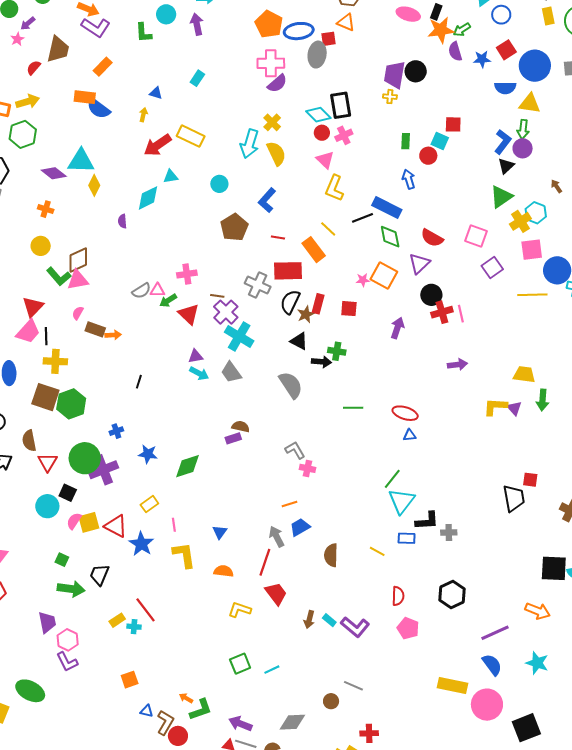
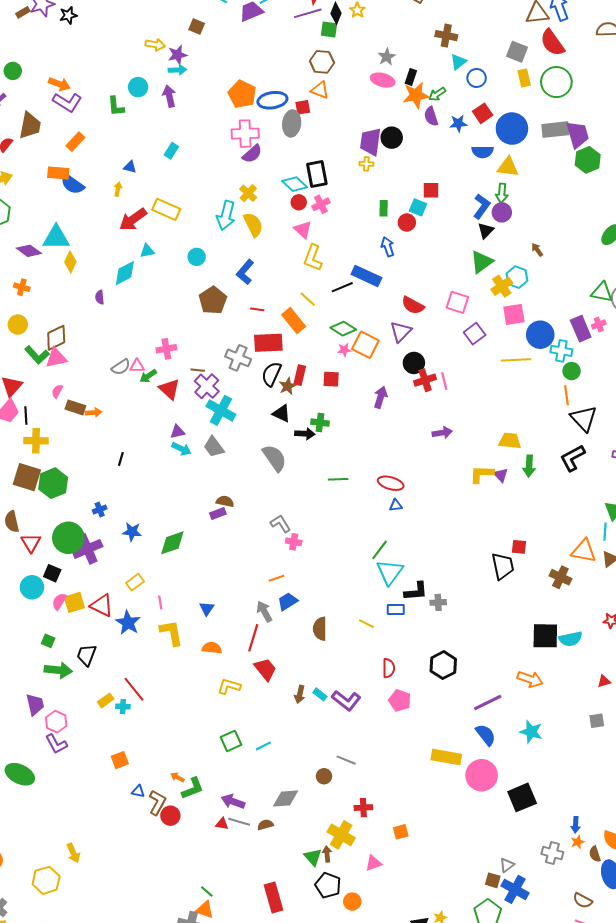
green diamond: (390, 237) -> (343, 329), moved, turned -45

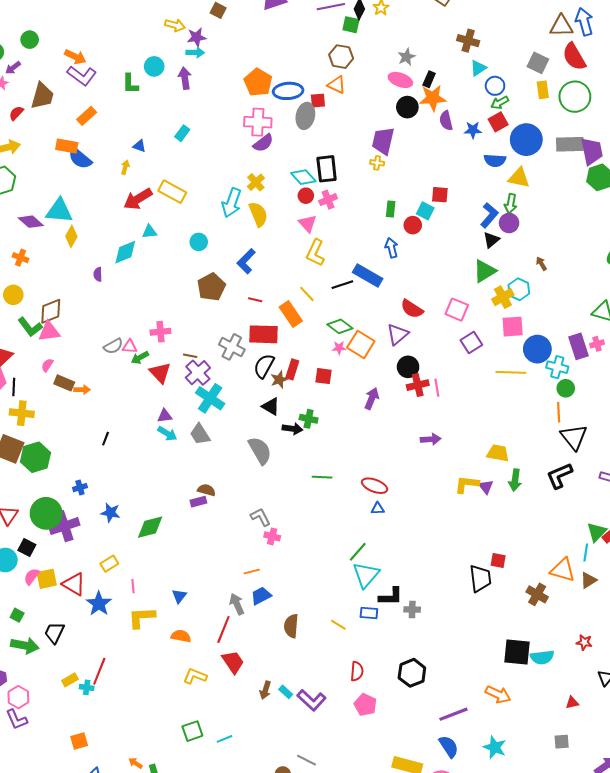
green arrow: (437, 94) -> (500, 103), moved
black circle: (392, 138) -> (407, 107), moved
yellow L-shape: (171, 633) -> (142, 617), turned -88
red line: (134, 689) -> (99, 671), turned 56

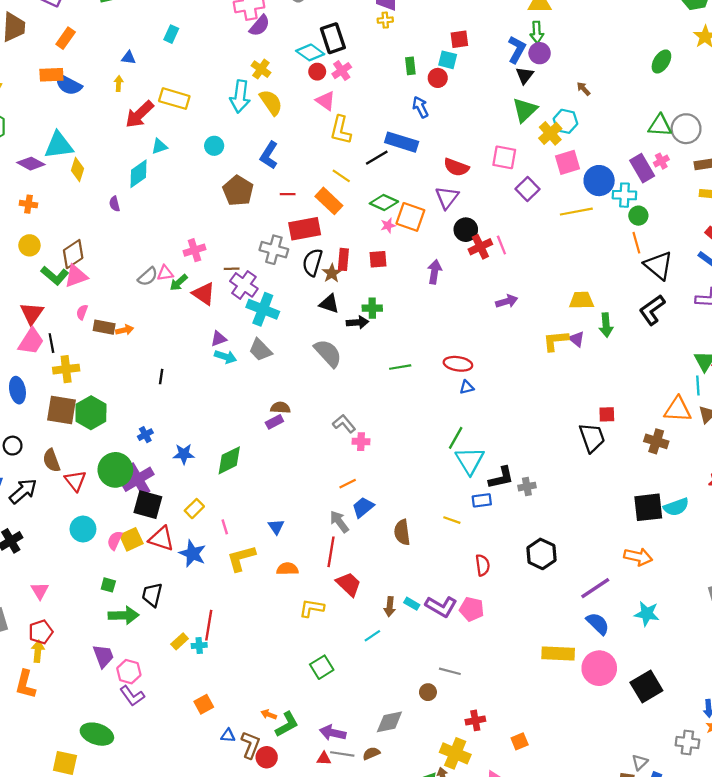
black square: (27, 547) -> (148, 505), moved, size x1.5
pink pentagon: (365, 705) -> (472, 609), moved
cyan line: (224, 739) -> (372, 636), moved

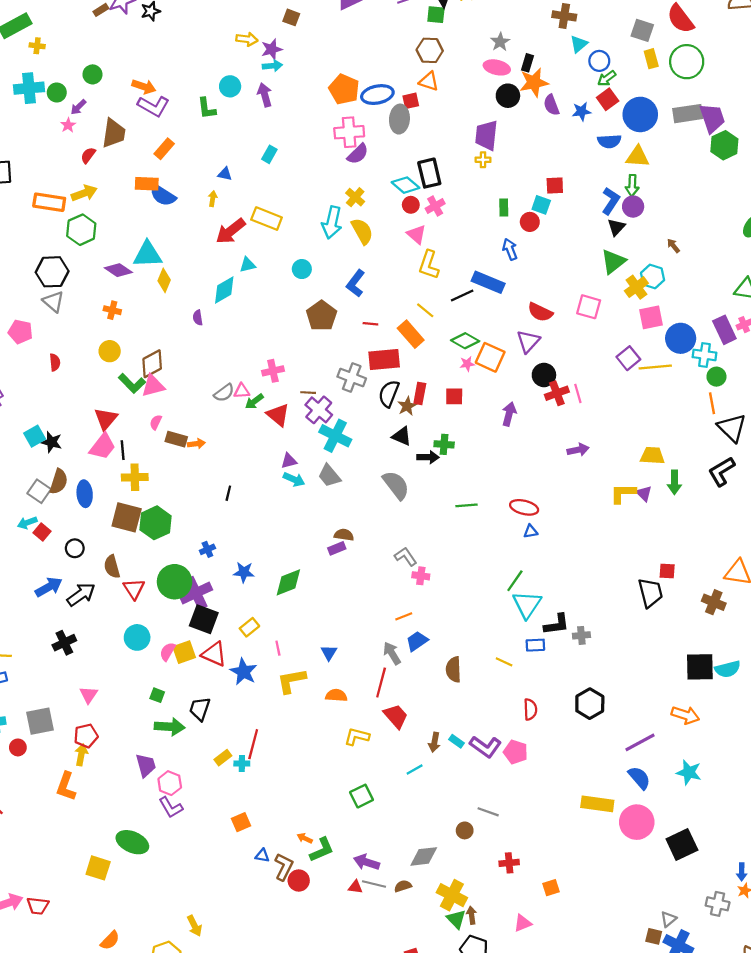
purple square: (527, 189) -> (628, 358), moved
yellow cross: (455, 753) -> (452, 895), moved

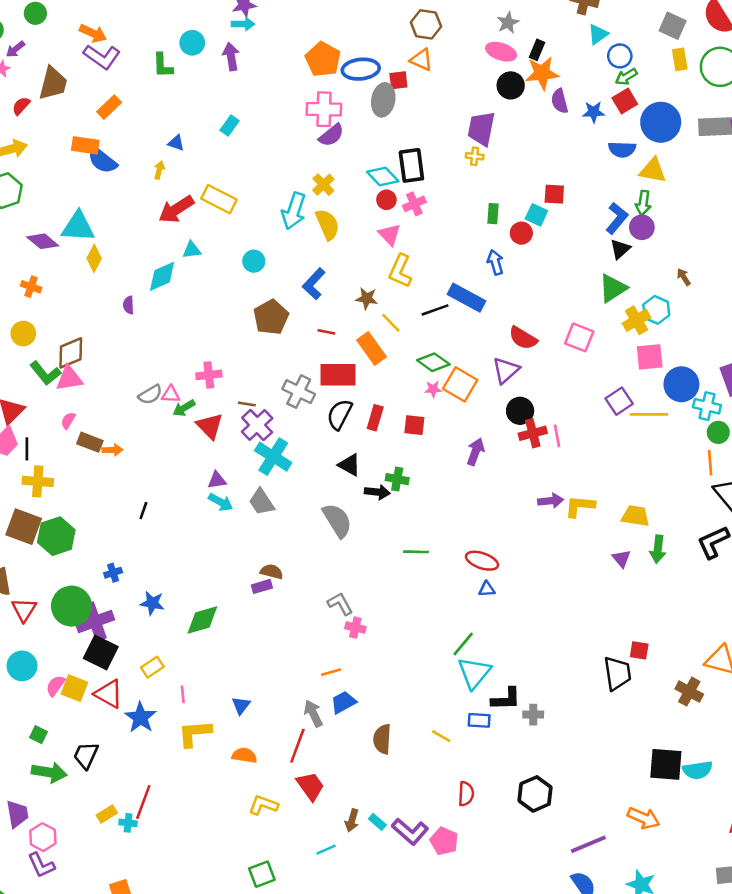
brown star: (407, 406) -> (367, 298), moved, turned 30
yellow L-shape: (623, 493) -> (580, 506), moved
yellow square: (184, 652) -> (74, 688), turned 35

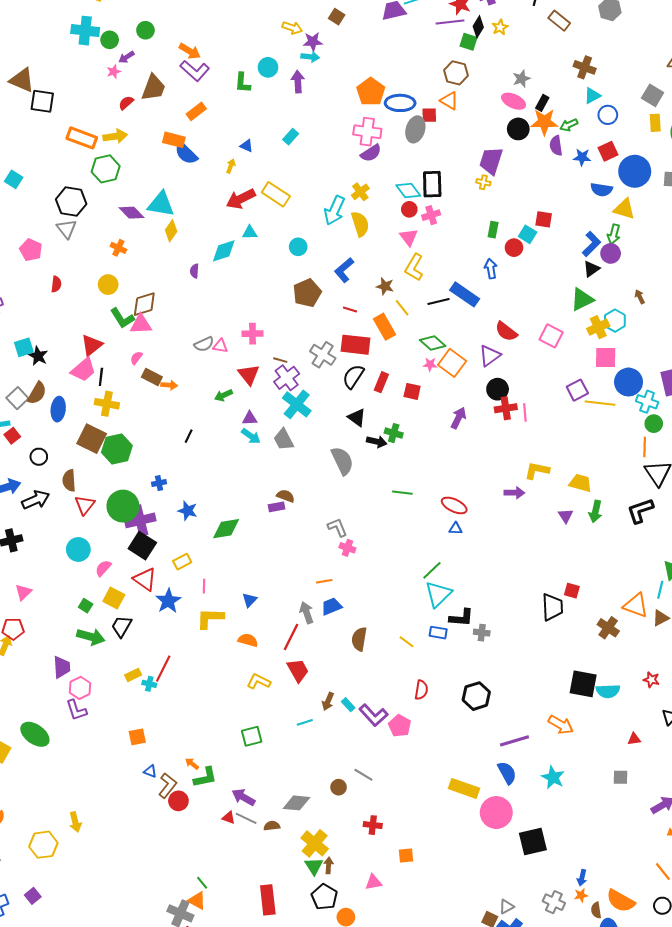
green arrow: (626, 77) -> (569, 125), moved
green arrow: (184, 408) -> (224, 395), moved
purple arrow: (551, 501) -> (514, 493), moved
yellow square: (74, 688) -> (114, 598), moved

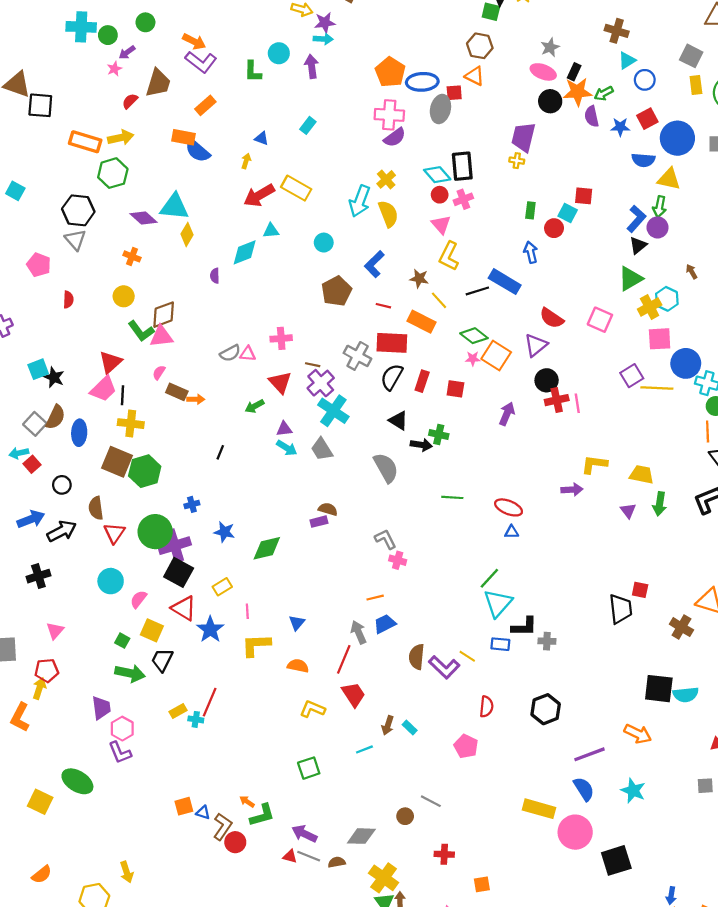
orange rectangle: (384, 327) -> (421, 322), turned -30
purple L-shape: (373, 715) -> (444, 667), moved
orange square: (137, 737) -> (184, 806), moved

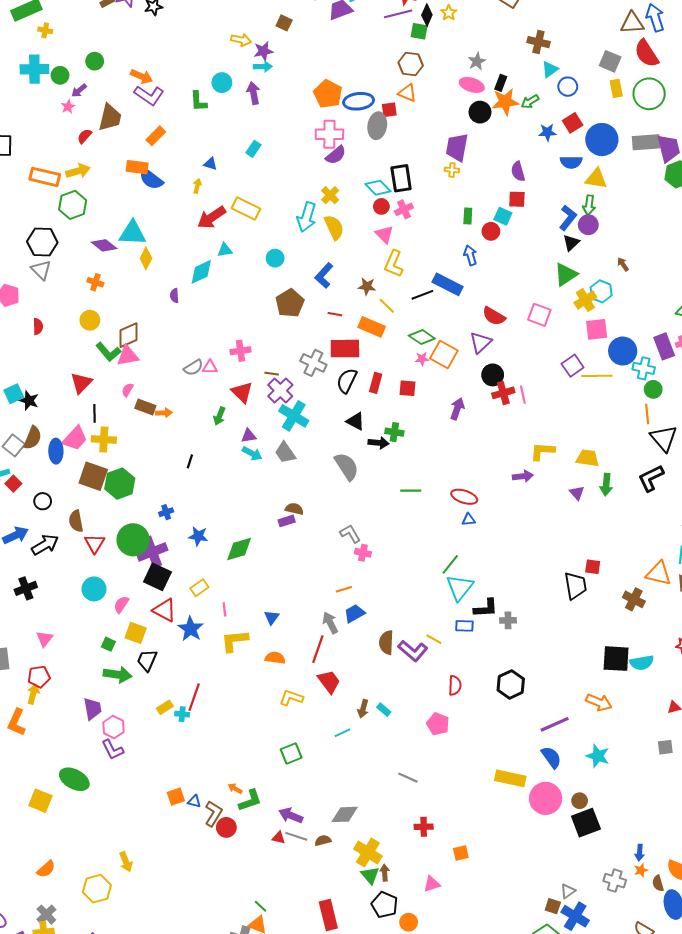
purple semicircle: (592, 116) -> (518, 171), moved
pink trapezoid: (103, 389) -> (75, 438), moved
green arrow: (255, 406) -> (219, 416), turned -36
brown circle: (405, 816) -> (580, 801), moved

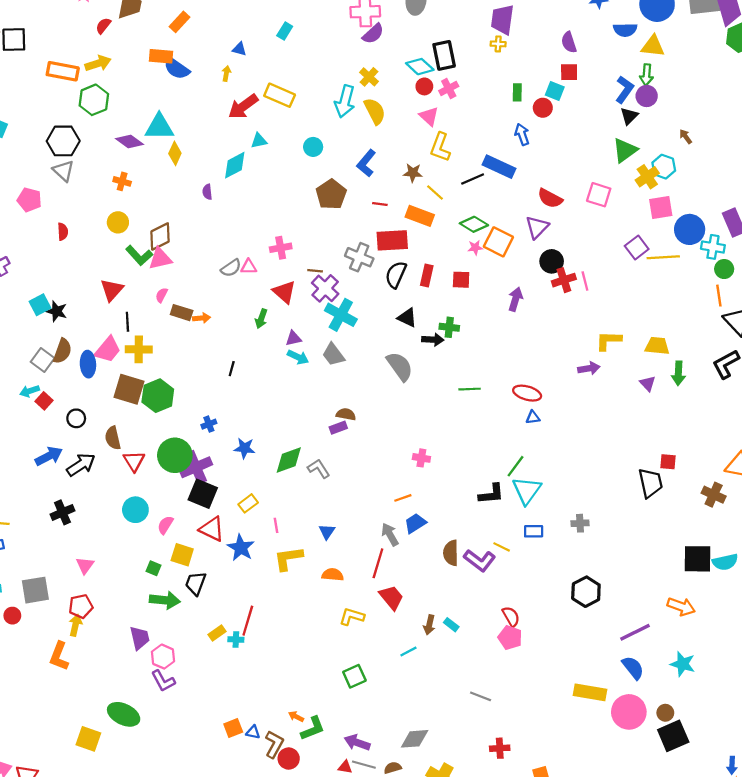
gray L-shape: (350, 534) -> (319, 469), moved
black L-shape: (486, 608) -> (491, 494), moved
red semicircle: (455, 685) -> (511, 617), moved, turned -30

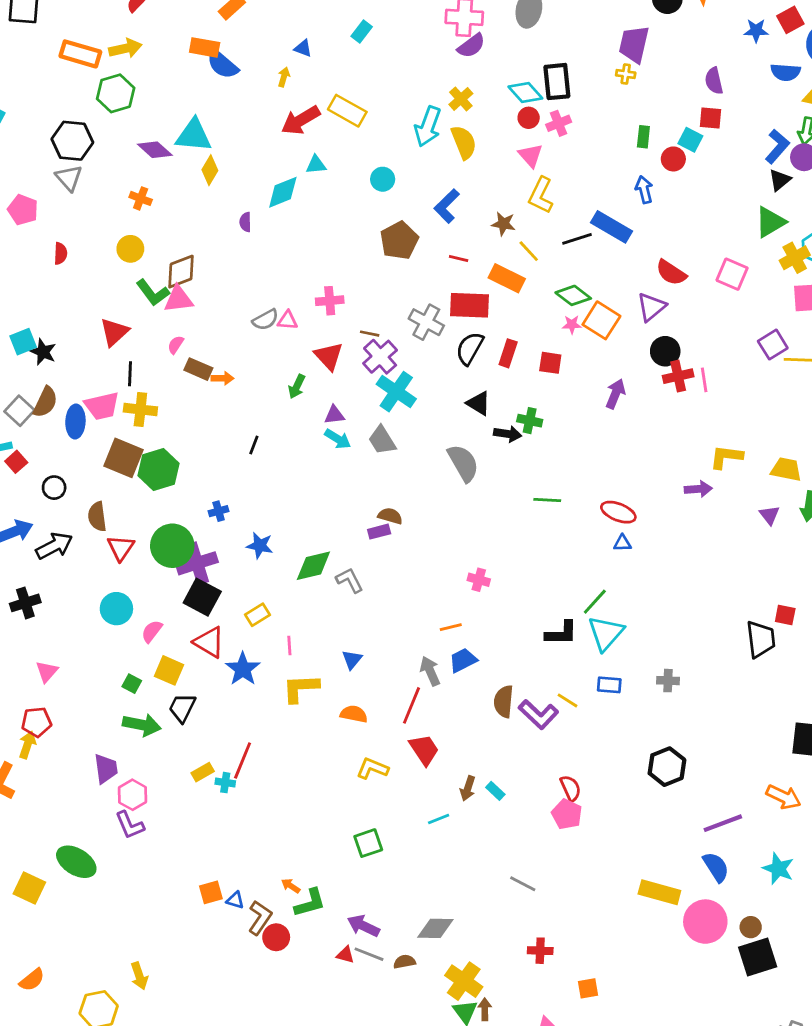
pink trapezoid: (108, 350) -> (102, 406), turned 32

